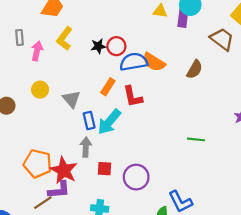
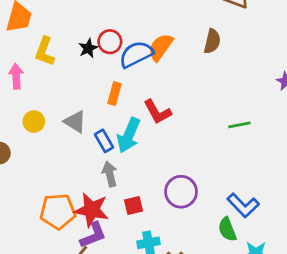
orange semicircle: (154, 62) -> (161, 47), turned 110
red L-shape: (133, 97) -> (157, 112), moved
red square: (105, 169) -> (134, 206), moved

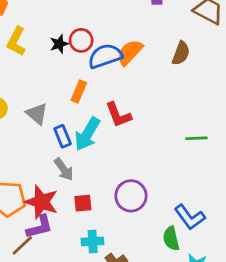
gray arrow: (110, 174) -> (64, 169), turned 150

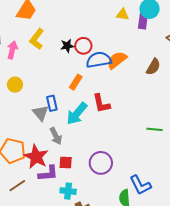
gray triangle: (37, 114) -> (41, 113), moved
blue rectangle: (63, 136) -> (52, 103), moved
purple L-shape: (40, 227) -> (48, 173), moved

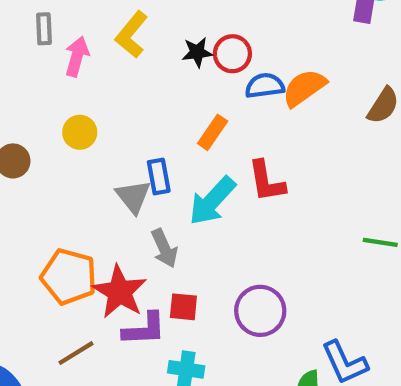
blue semicircle: (99, 60) -> (265, 86), size x0.7

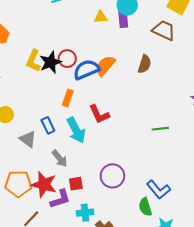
yellow L-shape: (132, 35) -> (33, 61), moved
black star: (197, 52) -> (51, 62), size x1.5
blue semicircle: (265, 86) -> (86, 70), size x1.4
gray triangle: (133, 197) -> (28, 139), moved
cyan arrow: (212, 201) -> (76, 130), turned -55

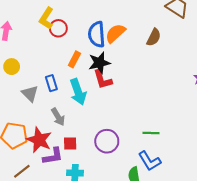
red circle: (67, 59) -> (58, 28), moved
black star: (51, 62) -> (99, 63), moved
blue semicircle: (86, 70) -> (97, 34), turned -80
green line: (160, 129) -> (151, 133), moved

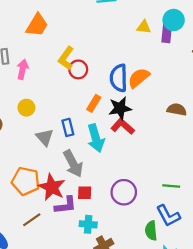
brown semicircle: (154, 37) -> (177, 110), moved, turned -108
red L-shape: (103, 80) -> (123, 126), turned 145
gray arrow: (58, 117) -> (73, 164), size x1.4

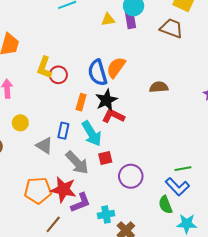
blue rectangle: (68, 127) -> (63, 131), turned 42
green line: (171, 186) -> (183, 169), moved
red square: (85, 193) -> (105, 158), moved

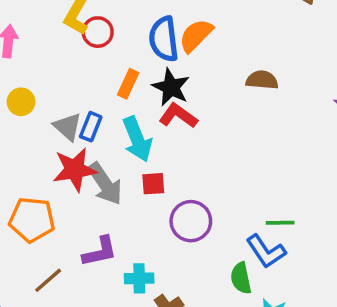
black star: (106, 100) -> (171, 87), turned -30
gray triangle: (44, 146) -> (67, 127), moved
red star: (63, 190) -> (75, 170), moved, turned -30

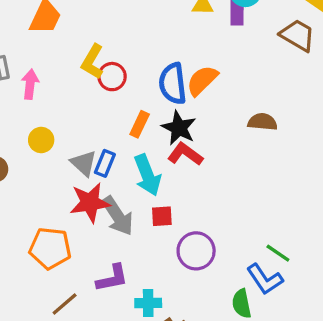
green line: (280, 223) -> (278, 253), turned 35

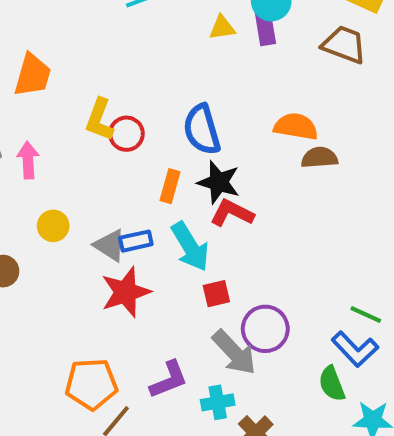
orange semicircle: (202, 80) -> (296, 126), moved, turned 64
blue rectangle: (105, 163) -> (136, 241), turned 65
gray arrow: (118, 216) -> (234, 352), moved
orange pentagon: (50, 248) -> (91, 384), moved

